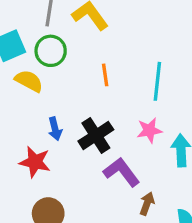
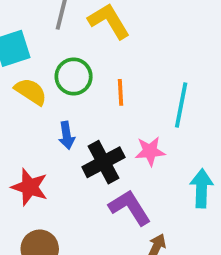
green circle: (51, 51) -> (74, 77), moved
blue arrow: (55, 129) -> (67, 135), moved
pink star: (149, 130) -> (150, 151), moved

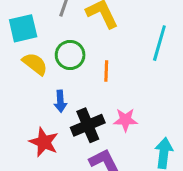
cyan line: (181, 105) -> (159, 43), moved
red star: (30, 187) -> (44, 142), moved

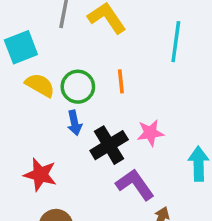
green circle: (70, 55) -> (78, 87), moved
red star: (44, 142) -> (40, 175), moved

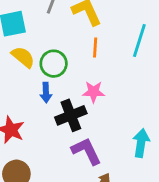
orange line: (121, 81) -> (95, 48), moved
pink star: (150, 133) -> (93, 92), moved

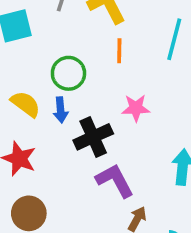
yellow semicircle: (23, 57) -> (26, 104), moved
pink star: (93, 92) -> (136, 108), moved

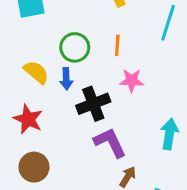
orange line: (119, 51) -> (117, 45), moved

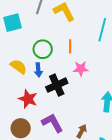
red star: (28, 119) -> (28, 99), moved
purple L-shape: (110, 143) -> (52, 123), moved

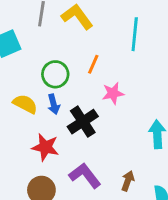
orange line: (70, 46) -> (93, 64), turned 32

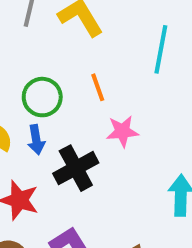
orange line: (93, 64) -> (98, 87), turned -48

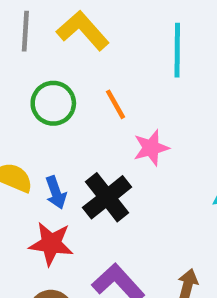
green circle: (42, 97) -> (53, 103), moved
blue arrow: (36, 140) -> (56, 193), moved

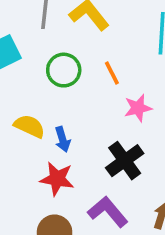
black cross: (107, 197) -> (125, 161), moved

